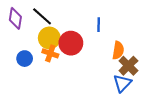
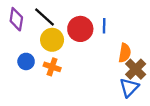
red circle: (71, 43) -> (80, 29), moved
orange cross: (50, 53) -> (52, 67), moved

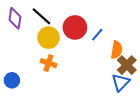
blue line: (104, 26) -> (97, 35), moved, turned 40
blue circle: (26, 61) -> (12, 80), moved

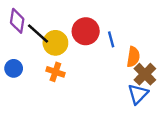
black line: (41, 16) -> (38, 34), moved
blue line: (97, 35) -> (111, 39), turned -56
blue circle: (12, 80) -> (14, 68), moved

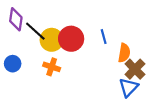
red circle: (86, 31) -> (71, 39), moved

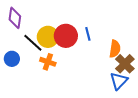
black line: (35, 31) -> (33, 43), moved
blue line: (104, 37) -> (88, 34), moved

